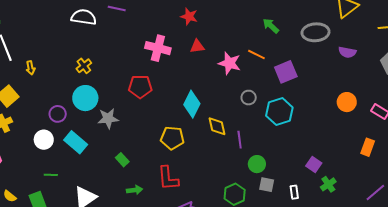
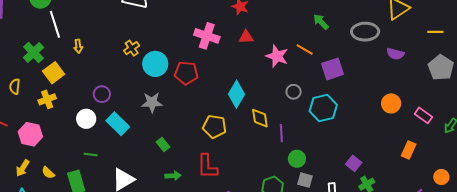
cyan circle: (85, 98) -> (155, 64), moved

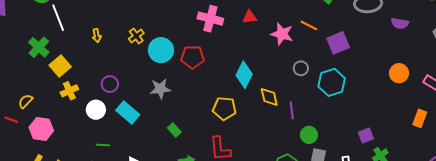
yellow arrow: (78, 46) -> (97, 36), moved
yellow semicircle: (15, 86) -> (26, 101), moved, turned 42
yellow cross: (47, 99) -> (69, 91), moved
purple square: (354, 163) -> (366, 135), turned 35

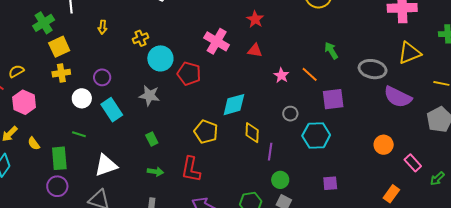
purple semicircle: (400, 23) -> (398, 97), size x1.6
pink star: (282, 34) -> (281, 75), size x0.7
cyan diamond: (244, 75) -> (234, 105), turned 32
purple square: (366, 135) -> (330, 183), moved

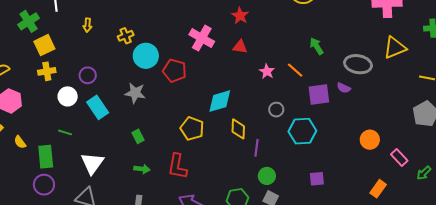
purple semicircle: (398, 97) -> (344, 88), moved, size x0.5
white triangle: (106, 165) -> (92, 163), turned -35

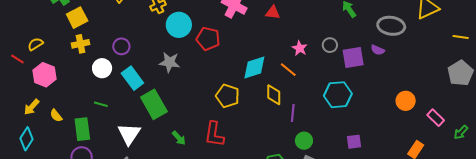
orange line: (295, 70) -> (288, 70), moved
pink star: (267, 71) -> (300, 48), moved
gray circle: (276, 110) -> (330, 45), moved
green rectangle: (138, 136) -> (154, 104), moved, size x2.0
green arrow: (142, 169) -> (179, 138), turned 42

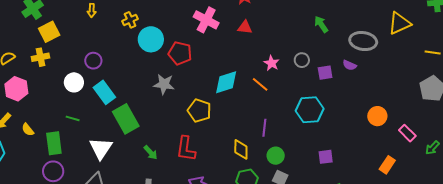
yellow cross: (80, 44) -> (40, 57), moved
purple square: (353, 58) -> (325, 73), size x0.7
gray star: (170, 62) -> (164, 84), moved
yellow diamond: (274, 95) -> (241, 149), moved

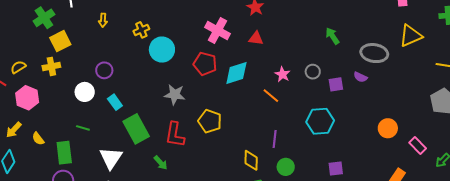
red pentagon: (180, 53) -> (205, 64), moved
cyan diamond: (226, 82) -> (236, 73), moved
cyan rectangle: (104, 92) -> (115, 102), size x0.7
red L-shape: (186, 149) -> (175, 135), moved

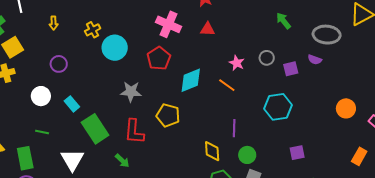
red pentagon: (205, 64) -> (159, 58), turned 30
purple circle: (104, 70) -> (59, 64), moved
cyan diamond: (236, 73) -> (191, 80), moved

